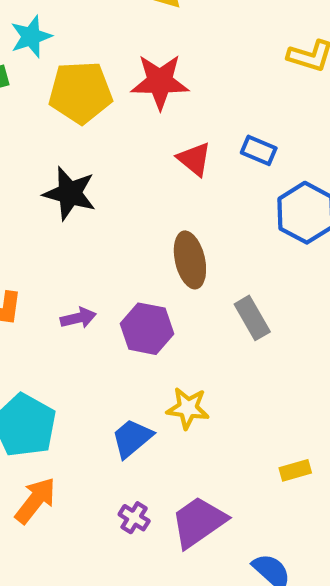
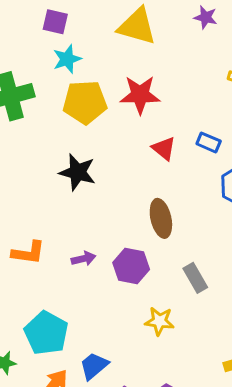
cyan star: (31, 37) -> (67, 59), moved
gray rectangle: (252, 318) -> (195, 278), moved
blue trapezoid: (132, 438) -> (94, 366), moved

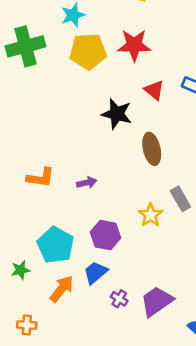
black star: (78, 172) -> (117, 114), moved
purple hexagon: (131, 266) -> (105, 235), moved
yellow star: (159, 321) -> (150, 215), moved, turned 30

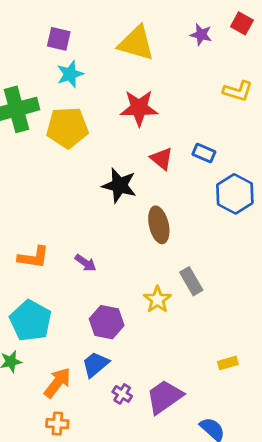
yellow pentagon: (88, 51) -> (67, 128), moved
purple arrow: (87, 183) -> (86, 263), turned 48
cyan pentagon: (55, 245) -> (31, 321), moved
orange cross: (27, 325) -> (57, 424), moved

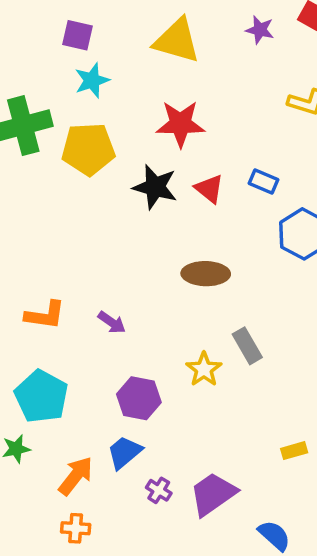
black star: (119, 185) -> (155, 187), moved
brown ellipse: (159, 225) -> (206, 274), turned -76

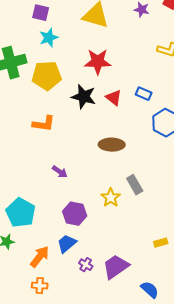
orange L-shape: (45, 315) -> (44, 124), moved

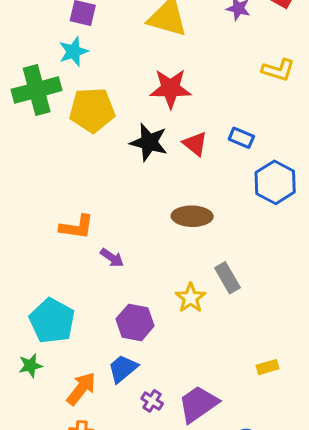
cyan star: (49, 38) -> (74, 52), moved
orange L-shape: (44, 124) -> (77, 227), moved

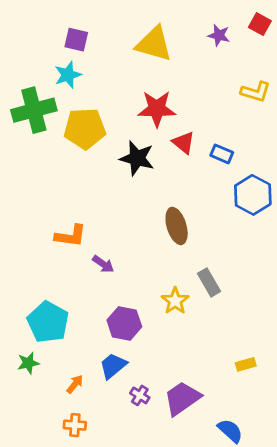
red triangle: (195, 144) -> (184, 143), moved
brown ellipse: (192, 216) -> (177, 226), turned 72
orange arrow: (81, 389) -> (75, 384), size x0.6

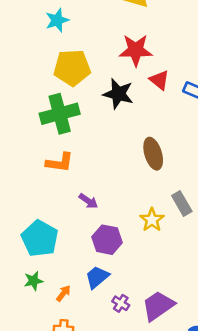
green cross: (34, 110) -> (60, 114), moved
purple arrow: (103, 264) -> (88, 201), moved
green star: (28, 363) -> (33, 281), moved

